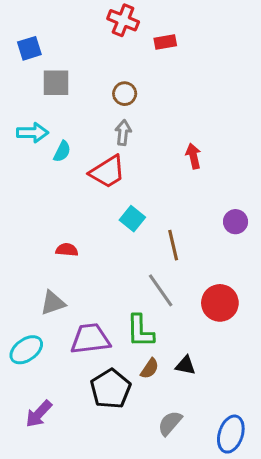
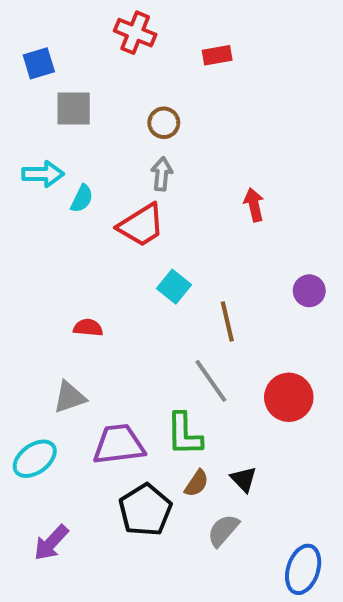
red cross: (123, 20) -> (135, 33), moved
black triangle: (186, 365) -> (244, 479), turned 35
gray semicircle: (170, 423) -> (223, 530), moved

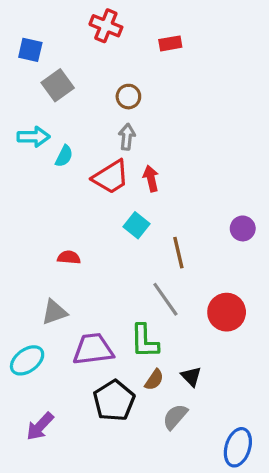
blue square: (39, 63) -> (30, 50), turned 30
gray square: (74, 108) -> (58, 85), turned -36
red arrow: (254, 205) -> (151, 179), moved

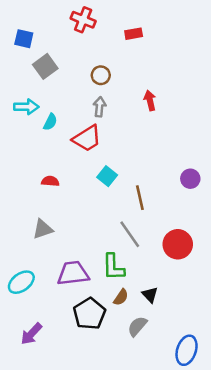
red arrow: (151, 179) -> (150, 100), moved
red semicircle: (69, 257) -> (50, 181), moved
gray triangle: (54, 312) -> (43, 229), moved

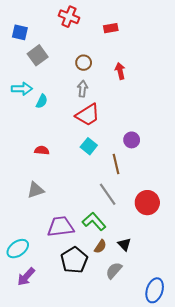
red arrow: (150, 100) -> (120, 71), moved
red trapezoid: (87, 138) -> (88, 115), moved
purple circle: (190, 179) -> (132, 140), moved
green L-shape: (113, 267) -> (94, 221), turned 140
cyan ellipse: (21, 282) -> (18, 249), moved

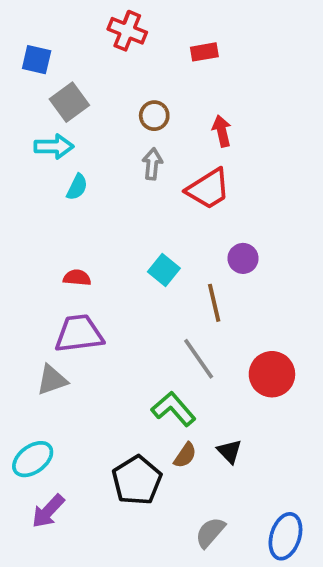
cyan arrow: (22, 89) -> (54, 146), moved
red trapezoid: (88, 115) -> (208, 189), moved
gray triangle: (36, 190) -> (52, 380), moved
purple trapezoid: (61, 227) -> (79, 334), moved
gray semicircle: (114, 270) -> (210, 532), moved

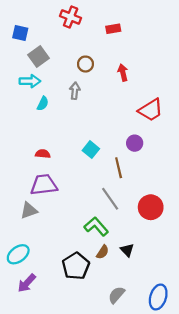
gray arrow: (152, 164) -> (75, 91), moved
red trapezoid: (208, 189) -> (151, 110), moved

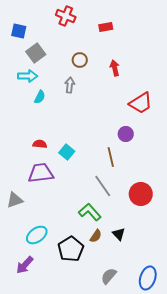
cyan square: (91, 150) -> (67, 152), moved
gray triangle: (29, 210) -> (15, 200), moved
cyan ellipse: (18, 254) -> (37, 235), moved

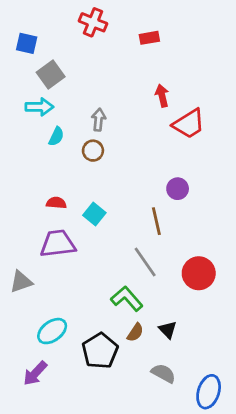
brown circle: (80, 60) -> (93, 151), moved
red trapezoid: (141, 103) -> (189, 124), moved
gray semicircle: (109, 276) -> (163, 373), moved, turned 78

